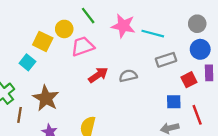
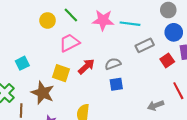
yellow circle: (64, 29) -> (48, 20), moved
yellow square: (43, 41) -> (61, 73), moved
cyan square: (27, 62) -> (22, 63), turned 32
blue square: (174, 102) -> (116, 84), moved

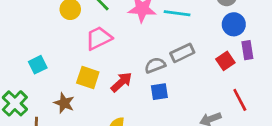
gray rectangle: (145, 45) -> (182, 53), moved
red arrow: (86, 66) -> (121, 82), moved
brown star: (43, 93) -> (64, 103), size x0.7

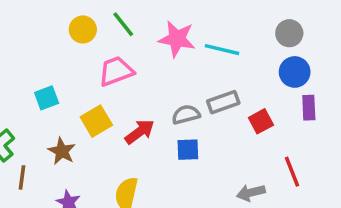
red square: (225, 61) -> (261, 121), moved
cyan square: (38, 65) -> (47, 98), moved
yellow square: (88, 77) -> (96, 121), turned 35

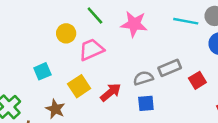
yellow circle: (83, 29) -> (66, 33), moved
cyan line: (222, 50) -> (186, 21), moved

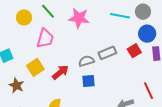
yellow circle: (66, 33) -> (24, 17), moved
pink trapezoid: (91, 50) -> (45, 38), turned 130
red square: (197, 80) -> (134, 51), moved

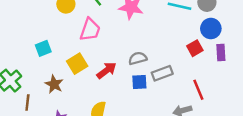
gray rectangle: (107, 53) -> (162, 73), moved
red line: (149, 91) -> (198, 90), moved

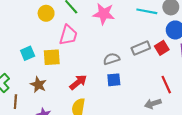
yellow square: (77, 64) -> (52, 57), moved, turned 30
red arrow: (107, 70) -> (78, 82), moved
gray rectangle: (162, 73) -> (141, 48), moved

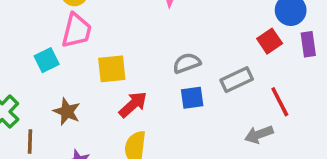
pink trapezoid: (68, 35) -> (76, 31), moved
gray rectangle: (141, 48) -> (237, 80), moved
yellow square: (52, 57) -> (112, 69), moved

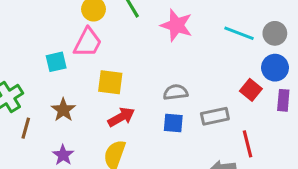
red square: (270, 41) -> (251, 90), turned -30

